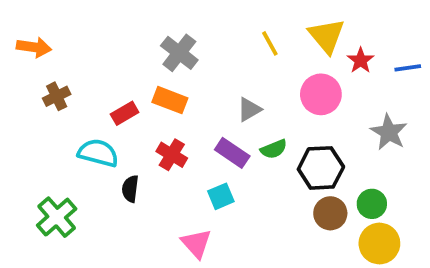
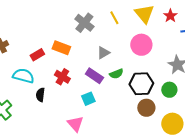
gray cross: (179, 53) -> (84, 23), moved
red star: (361, 60) -> (170, 16), moved
green circle: (372, 204) -> (169, 90), moved

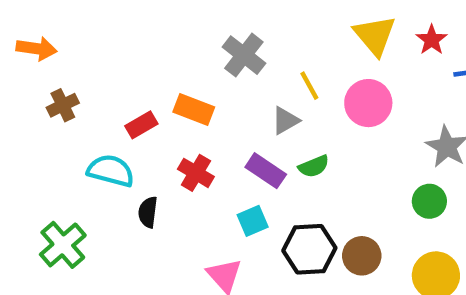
yellow line: (114, 18) -> (309, 86), moved
black hexagon: (141, 84) -> (309, 249), moved
brown circle: (146, 108) -> (362, 256), moved

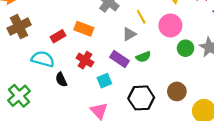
brown cross: (63, 105) -> (19, 27), size x1.5
green circle: (429, 201) -> (186, 48), moved
black semicircle: (148, 212) -> (61, 80), turned -32
cyan square: (253, 221) -> (104, 81), moved
brown circle: (362, 256) -> (177, 91), moved

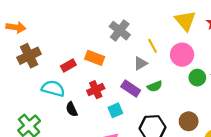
red cross: (85, 60) -> (96, 90), turned 35

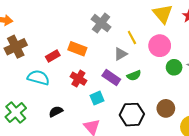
red cross: (96, 90) -> (78, 79), turned -35
black semicircle: (72, 109) -> (56, 111), moved, turned 88

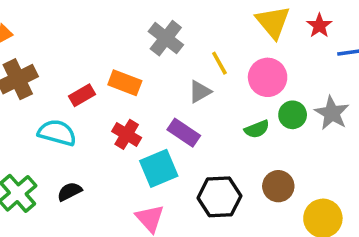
green semicircle: (134, 75) -> (257, 129), moved
cyan square: (97, 98) -> (159, 168), size x1.5
black semicircle: (56, 111) -> (70, 192), moved

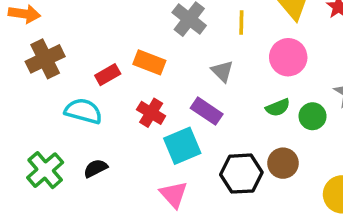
yellow line: (219, 63) -> (241, 22), moved, turned 30
gray triangle: (200, 92) -> (222, 71), turned -45
green circle: (293, 115) -> (313, 116), moved
brown circle: (278, 186) -> (283, 163), moved

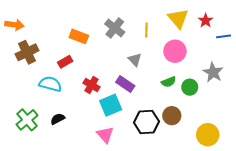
orange rectangle: (149, 62) -> (79, 36), moved

